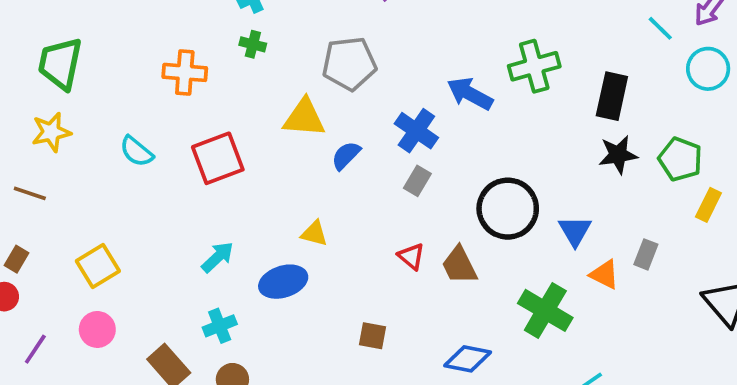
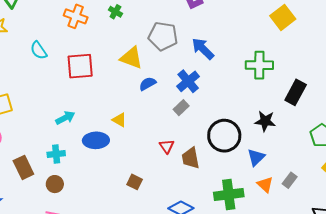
blue arrow: (470, 94) -> (203, 49), moved
black star: (618, 155) -> (265, 121), moved
green cross: (545, 310) -> (229, 194), turned 36

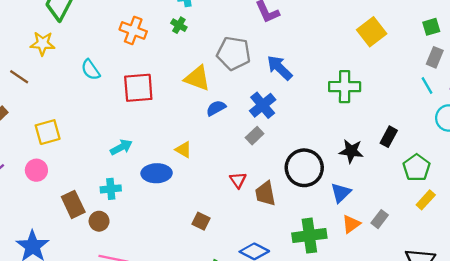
black rectangle: (296, 92) -> (389, 137), moved, size x0.7
brown circle: (55, 184) -> (99, 221), moved
orange triangle: (265, 184) -> (351, 224), turned 42

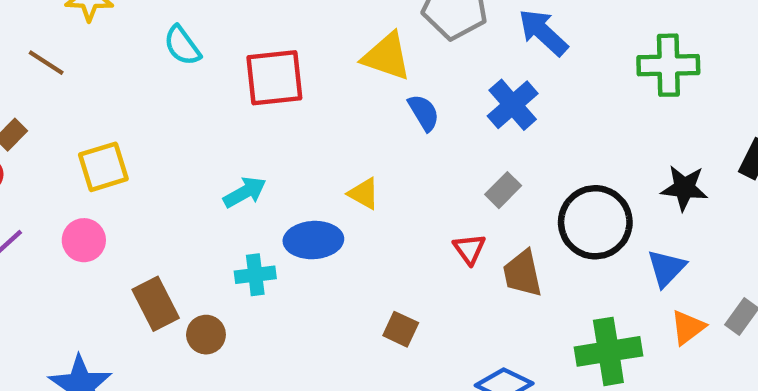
blue semicircle: (216, 108) -> (424, 113), turned 90
gray rectangle: (255, 136) -> (503, 190), moved
cyan cross: (111, 189) -> (255, 275), moved

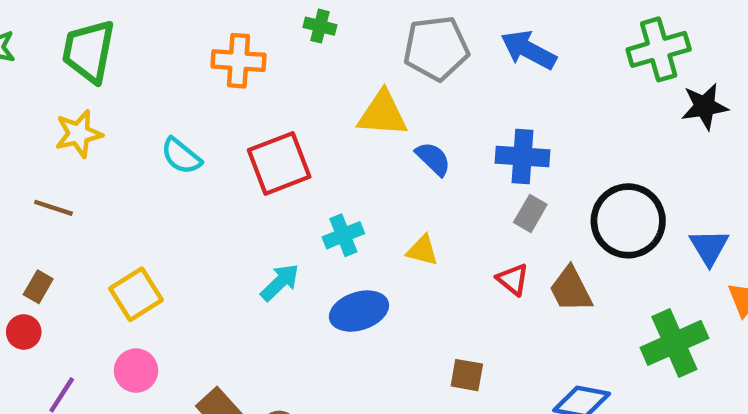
blue cross: (513, 105) -> (523, 156), moved, turned -30
black star: (684, 188) -> (705, 106), moved
yellow triangle: (364, 194) -> (422, 250), moved
cyan cross: (255, 275) -> (343, 235), moved

